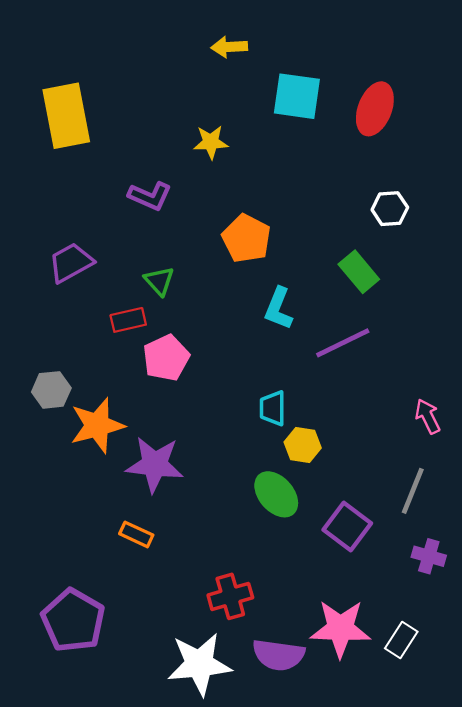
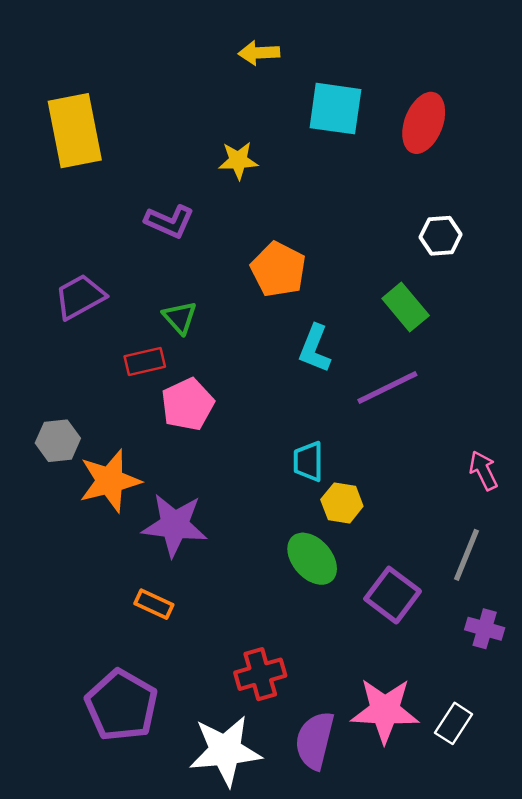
purple pentagon: (73, 620) -> (121, 705), moved
purple semicircle: (279, 655) -> (315, 740), turned 96

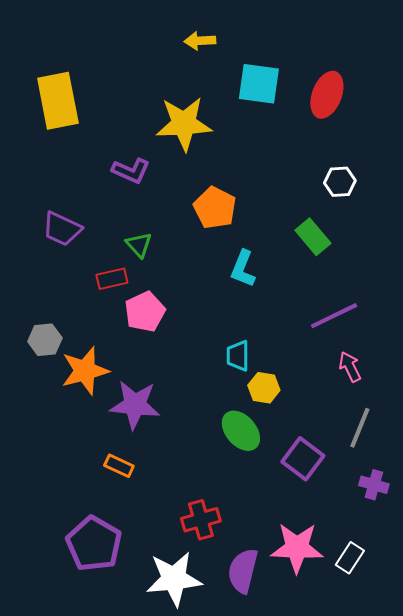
yellow star: (238, 160) -> (184, 124), size x1.8
purple trapezoid: (80, 297) -> (62, 229), turned -126
purple line: (387, 387) -> (334, 316), moved
pink arrow: (483, 471) -> (350, 367), moved

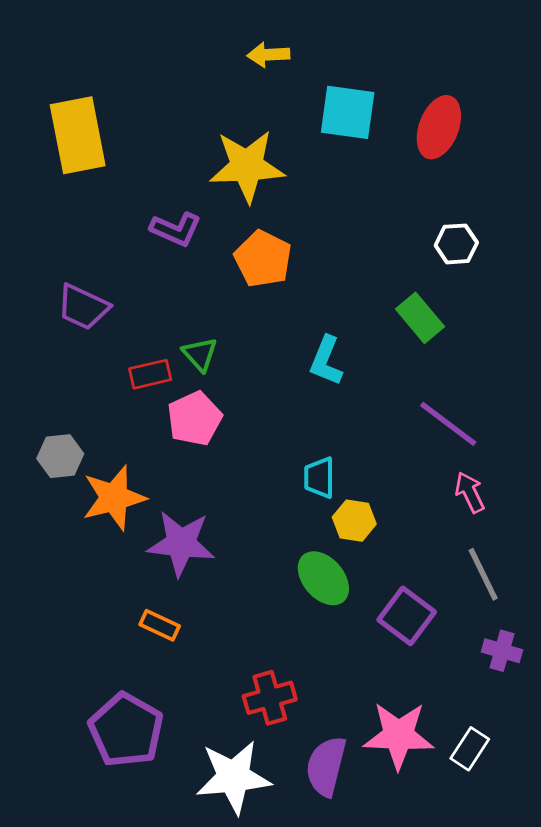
orange pentagon: (215, 208) -> (263, 259), moved
green triangle: (139, 245) -> (200, 354), moved
purple line: (334, 316) -> (448, 424), turned 63
gray line: (360, 428) -> (483, 574), turned -48

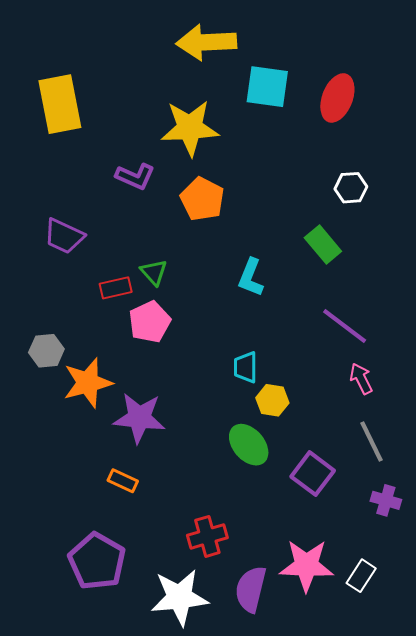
yellow arrow: (268, 55) -> (206, 42), size x1.8

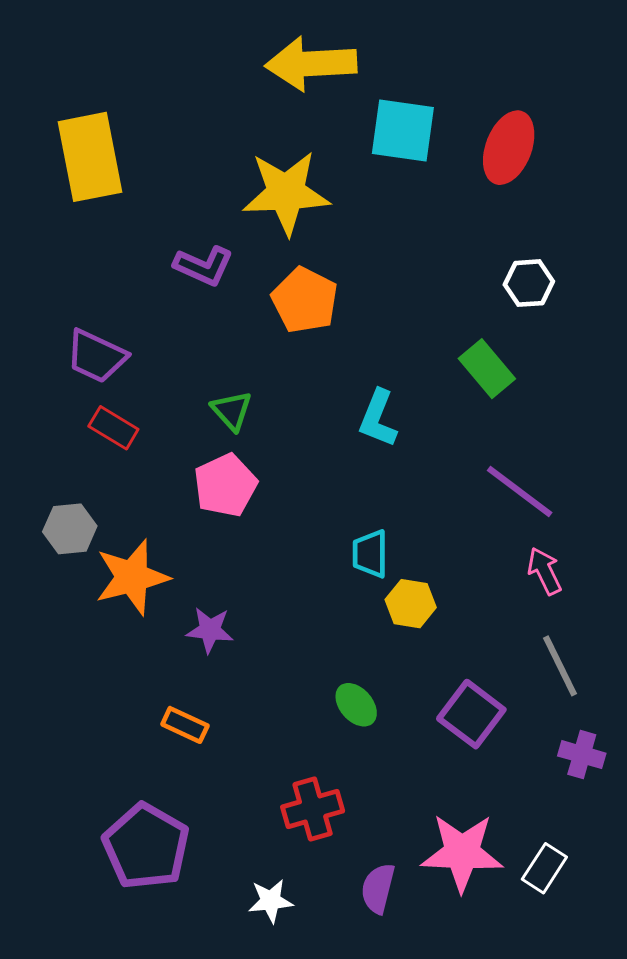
red rectangle: (116, 288) -> (113, 428), moved, turned 44
purple star: (139, 418) -> (210, 630), size x0.6
green ellipse: (249, 445) -> (356, 705), moved, size x0.7
purple semicircle: (251, 589) -> (378, 888), size x0.7
white star: (180, 597) -> (271, 901), size x0.5

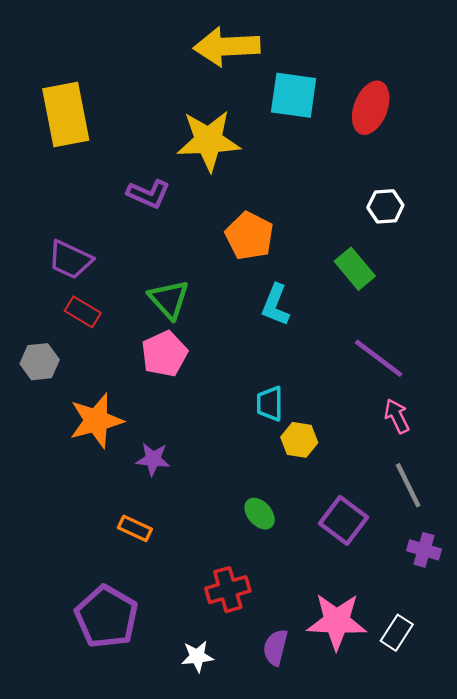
orange pentagon: (305, 300) -> (249, 236), moved
green triangle: (232, 411) -> (169, 299), size x1.4
gray hexagon: (70, 529) -> (40, 362), moved

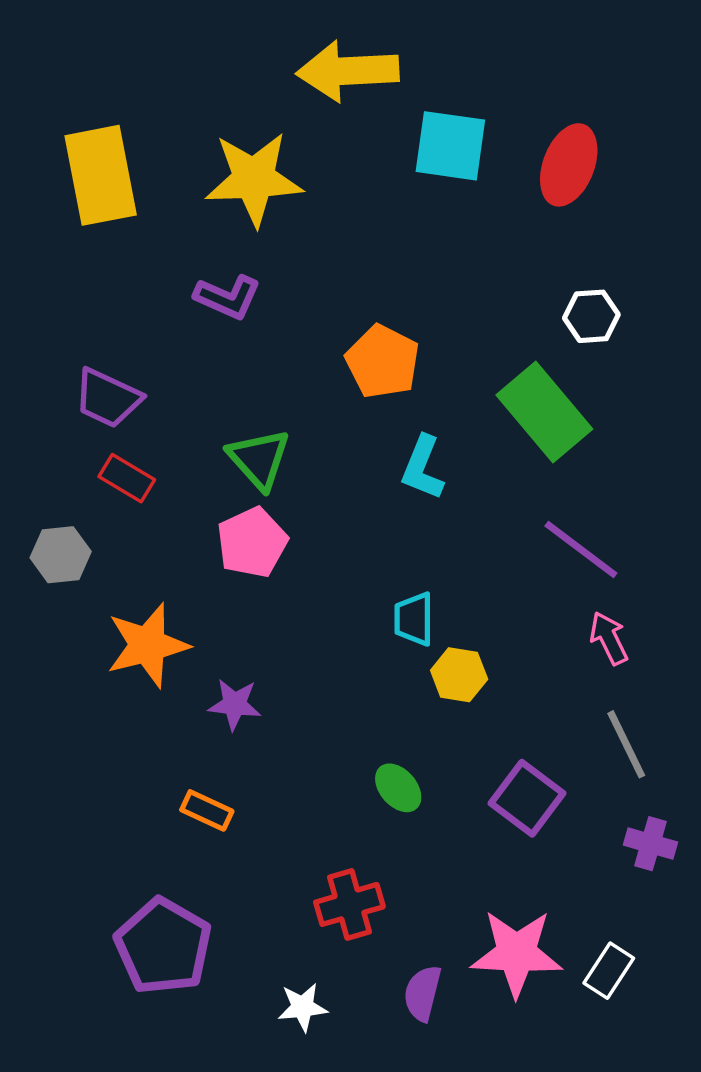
yellow star: (209, 141) -> (254, 179), moved
green rectangle: (355, 269) -> (544, 412), size x1.5

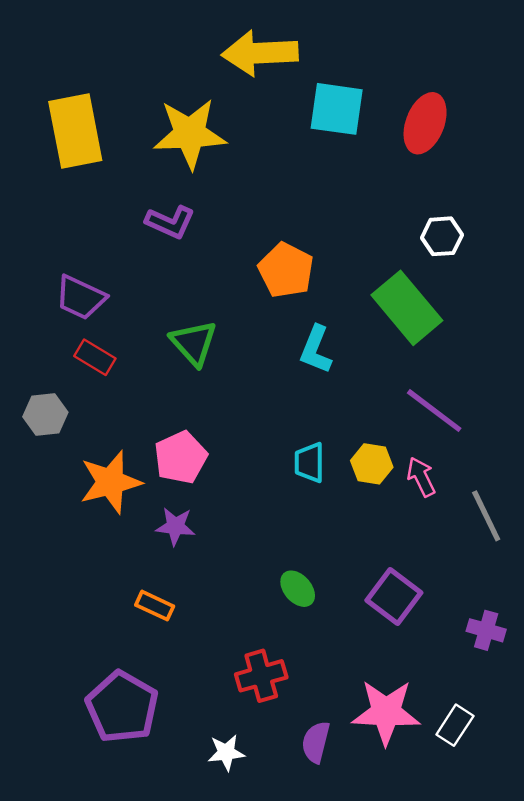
pink pentagon: (252, 543) -> (181, 457), moved
pink arrow: (609, 638) -> (421, 477), moved
yellow hexagon: (459, 675) -> (372, 464), moved
gray line: (626, 744) -> (486, 516), moved

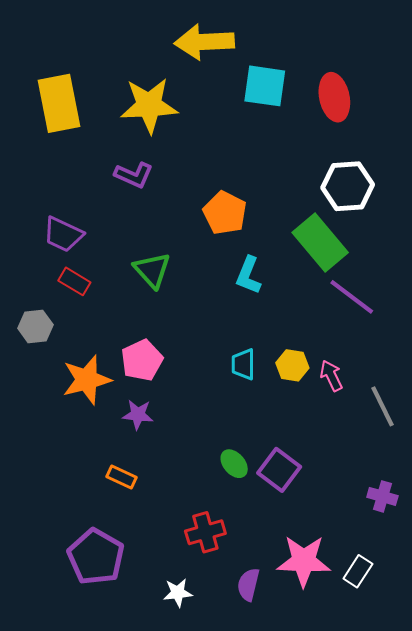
red ellipse: (425, 123) -> (334, 97), turned -33
white hexagon: (442, 236) -> (348, 186), size x1.6
purple line: (434, 411) -> (352, 297), moved
purple square: (394, 596) -> (279, 470), moved

